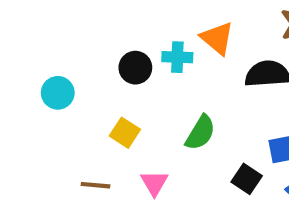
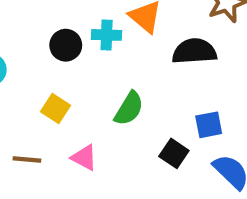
pink triangle: (154, 183) -> (84, 157), turned -32

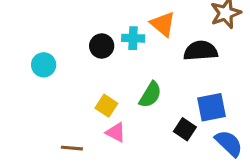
yellow square: (56, 108) -> (106, 106), moved
blue square: (209, 125) -> (212, 107), size x1.4
brown line: (27, 160) -> (72, 148), moved

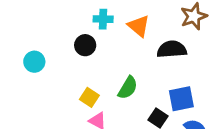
cyan cross: (133, 38) -> (103, 19), moved

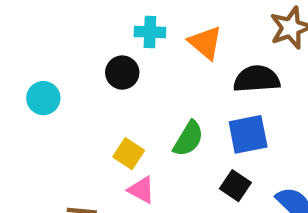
blue square: (181, 99) -> (248, 134), moved

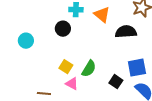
blue square: (248, 134) -> (137, 68), moved
green semicircle: (188, 139) -> (89, 69), moved

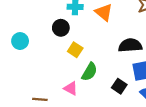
black semicircle: (126, 32) -> (130, 45), moved
yellow square: (66, 67) -> (75, 50), moved

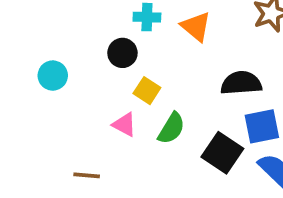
black square: (119, 86) -> (222, 153), size x1.5
pink triangle: (71, 88) -> (124, 125), moved

